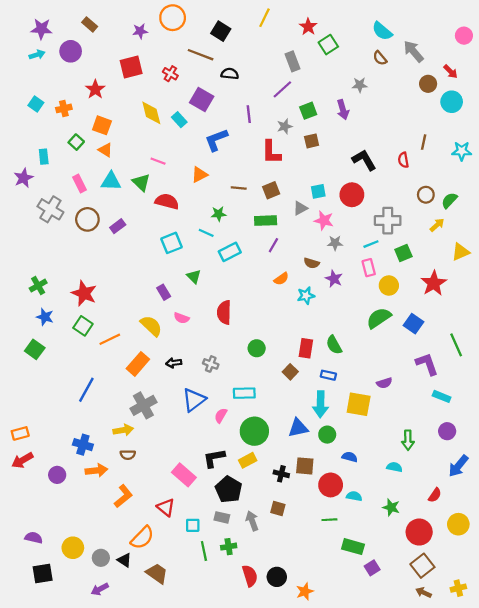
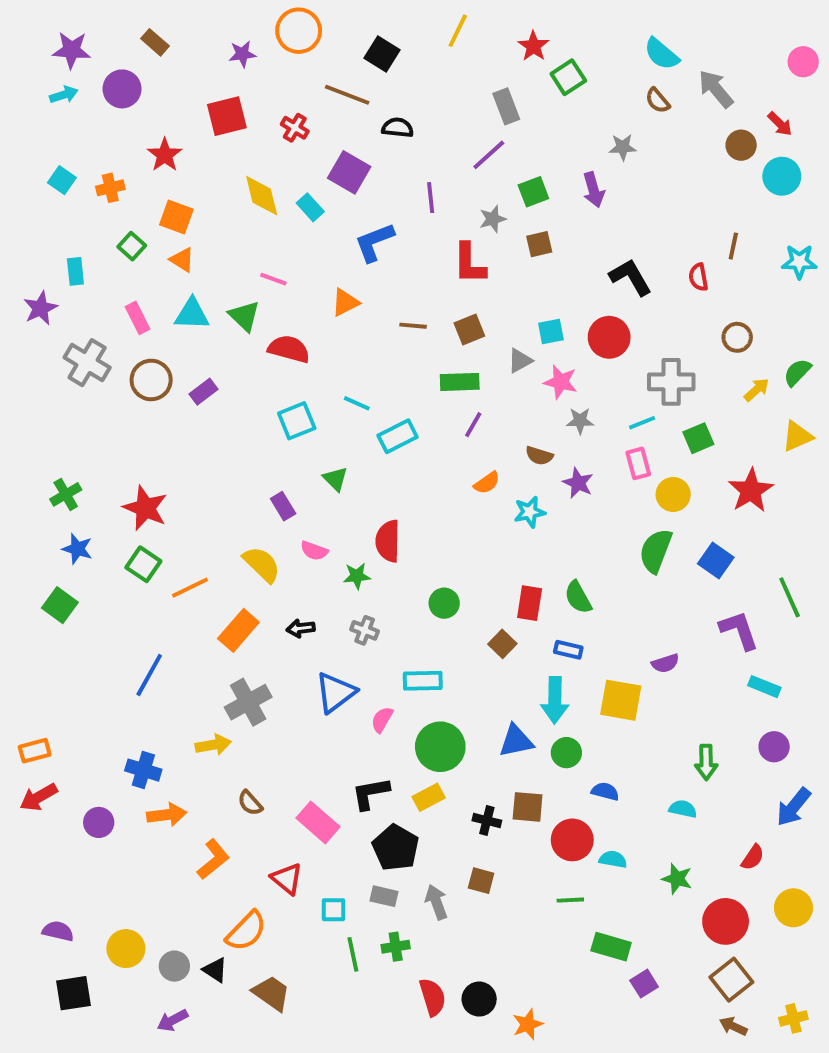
green semicircle: (449, 200) -> (797, 372), moved
green star: (219, 214) -> (357, 576), moved
green semicircle: (379, 318) -> (656, 551), turned -35
brown semicircle: (128, 455) -> (250, 803), moved, turned 48

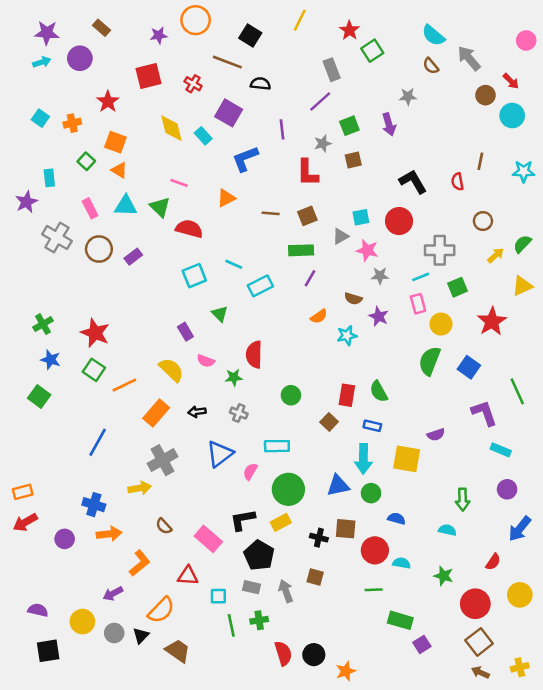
red triangle: (287, 879) -> (188, 576), turned -35
black triangle: (215, 970) -> (141, 636), turned 42
purple arrow: (172, 1020) -> (113, 594), moved

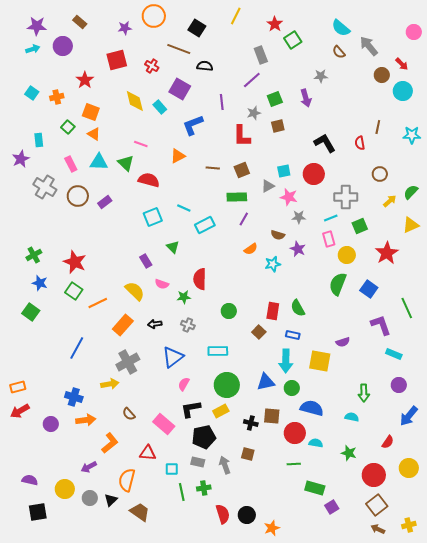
pink semicircle: (250, 472) -> (184, 384), moved
blue semicircle: (396, 519) -> (312, 408), size x1.6
black pentagon: (259, 555) -> (204, 437), turned 30
orange semicircle: (161, 610) -> (127, 480), turned 150

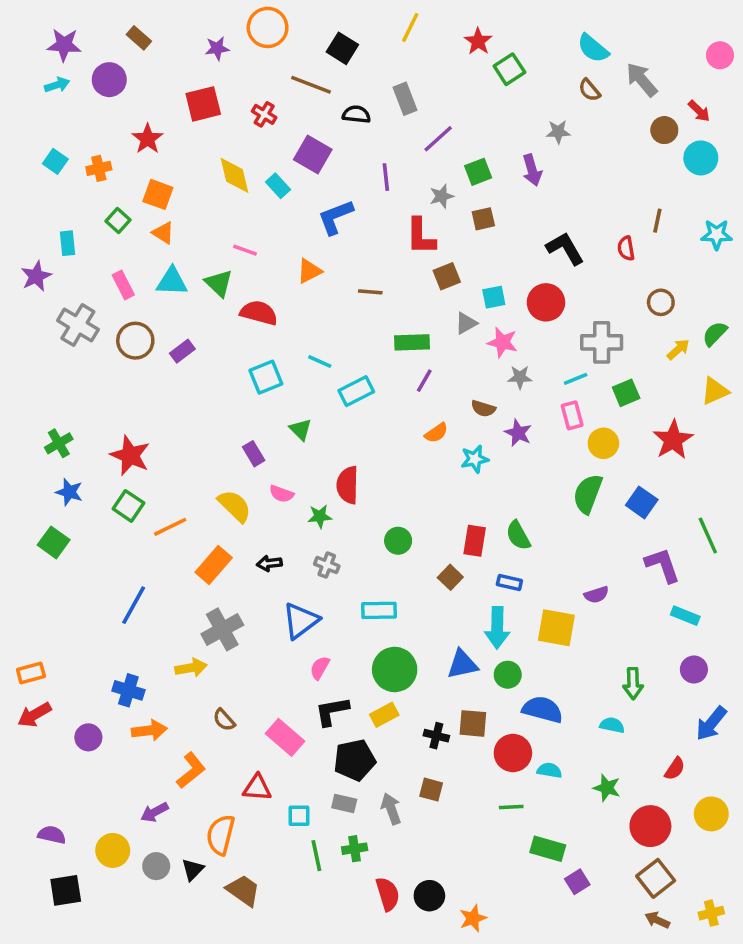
gray rectangle: (261, 55) -> (405, 99), moved
brown square: (242, 170) -> (447, 276), moved

